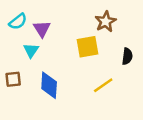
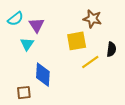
brown star: (106, 22) -> (92, 19), turned -30
brown square: (13, 79) -> (24, 93), moved
yellow line: (103, 85) -> (90, 62), moved

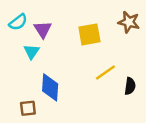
brown star: (92, 19) -> (129, 22), moved
yellow square: (77, 41) -> (89, 34), moved
black semicircle: (111, 49) -> (130, 86), moved

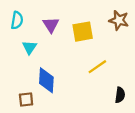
cyan semicircle: (18, 22) -> (17, 20), turned -42
purple triangle: (43, 30) -> (51, 25), moved
black semicircle: (130, 86) -> (120, 95), moved

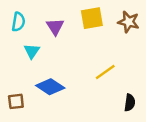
yellow square: (83, 32) -> (92, 18), moved
blue diamond: (46, 80) -> (50, 87), turned -60
brown square: (26, 100) -> (16, 101), moved

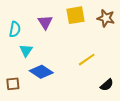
cyan semicircle: (18, 22) -> (15, 29), moved
cyan triangle: (32, 51) -> (26, 50), moved
black semicircle: (130, 103) -> (107, 85), turned 40

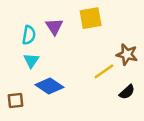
brown star: (106, 18) -> (127, 54), moved
cyan semicircle: (15, 29) -> (29, 35), moved
black semicircle: (107, 85) -> (127, 92), moved

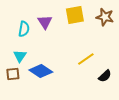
brown star: (127, 54) -> (105, 17), moved
cyan triangle: (31, 60) -> (20, 56), moved
brown square: (16, 100) -> (13, 74), moved

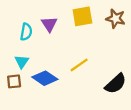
yellow line: (86, 59) -> (79, 65), moved
black semicircle: (105, 76) -> (116, 84), size x1.5

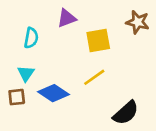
yellow square: (82, 16) -> (98, 41), moved
purple triangle: (49, 24) -> (67, 18), moved, turned 42
black semicircle: (116, 84) -> (126, 113), moved

